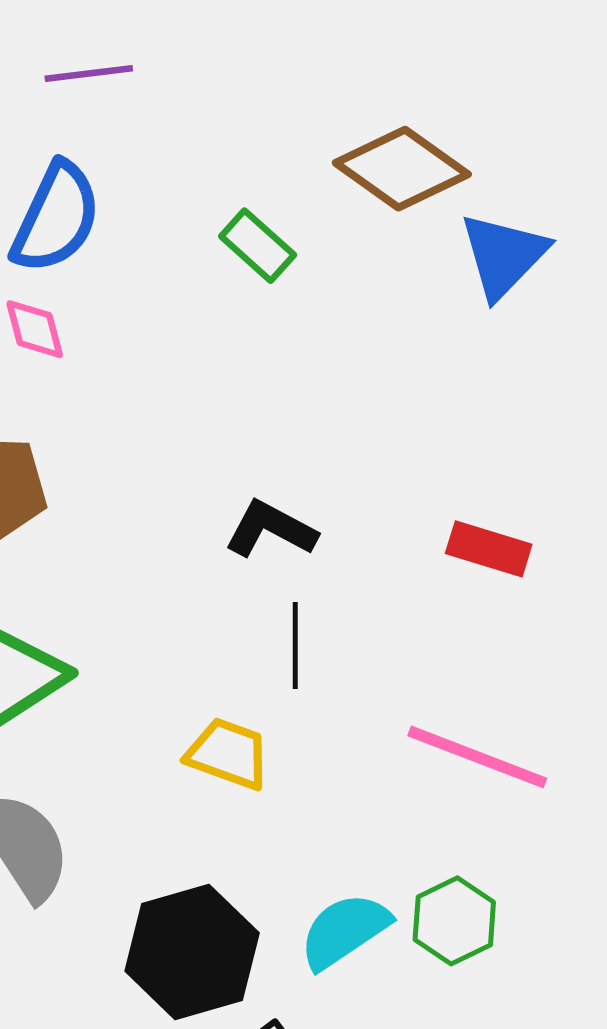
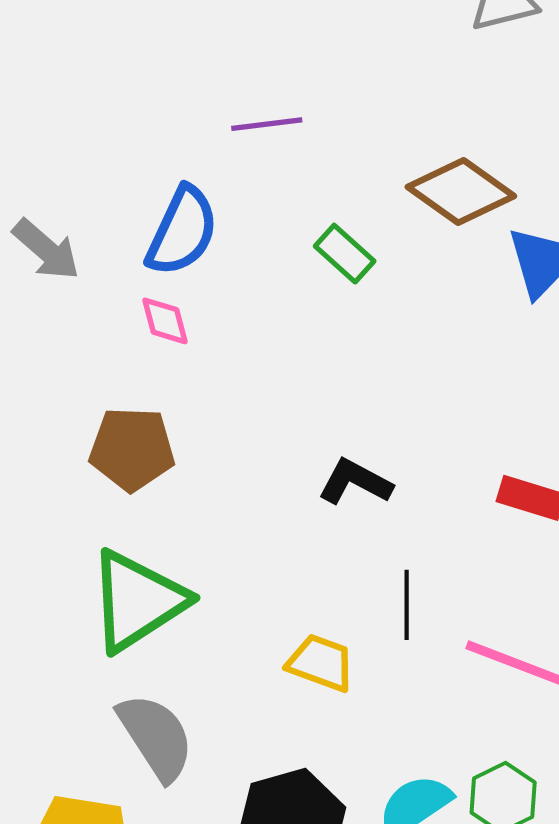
purple line: (89, 74) -> (267, 124), moved
black line: (295, 646) -> (407, 605), moved

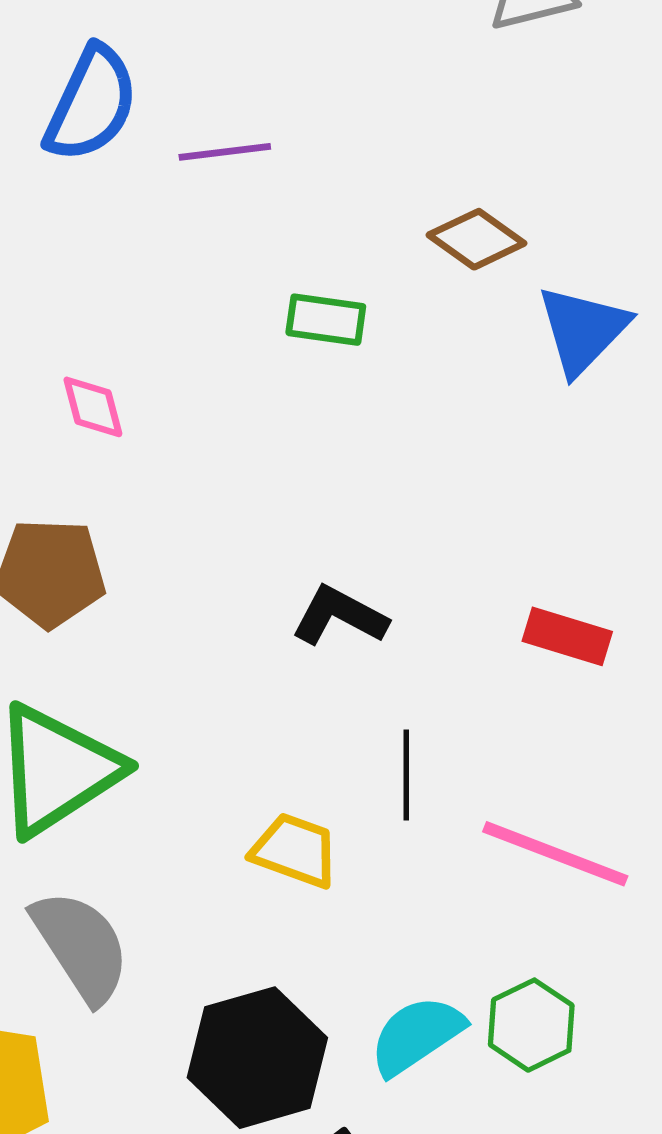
brown diamond: (461, 192) -> (476, 239), size x0.7
blue semicircle: (182, 231) -> (91, 104), moved
green rectangle: (345, 254) -> (326, 320), turned -34

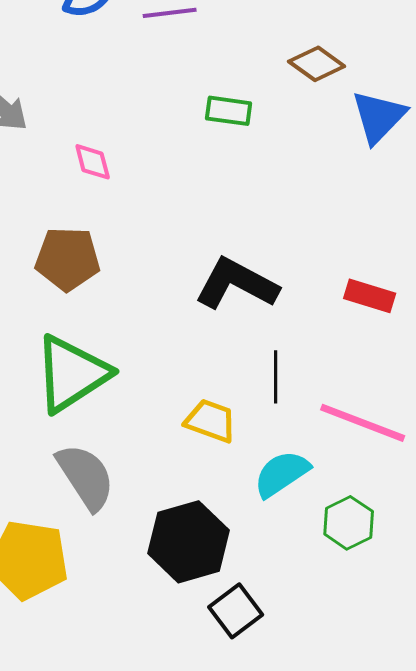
black L-shape: (340, 616) -> (237, 284), size x1.5
cyan semicircle: (417, 1035) -> (282, 474), moved

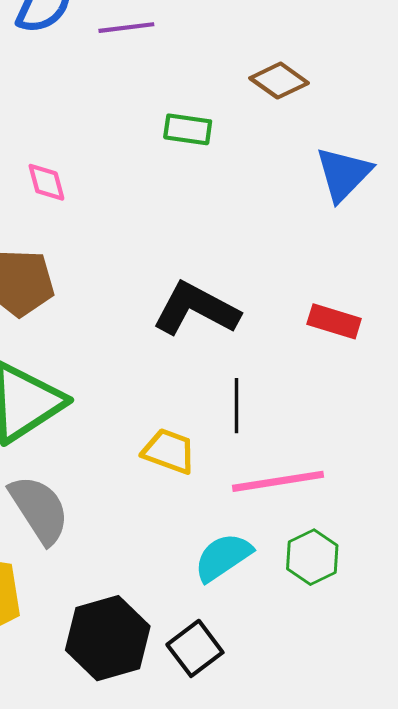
blue triangle: (379, 117) -> (343, 174), moved
pink line: (363, 423) -> (278, 481), moved, turned -30
cyan semicircle: (282, 474) -> (223, 557), moved
black hexagon: (189, 542) -> (108, 638), moved

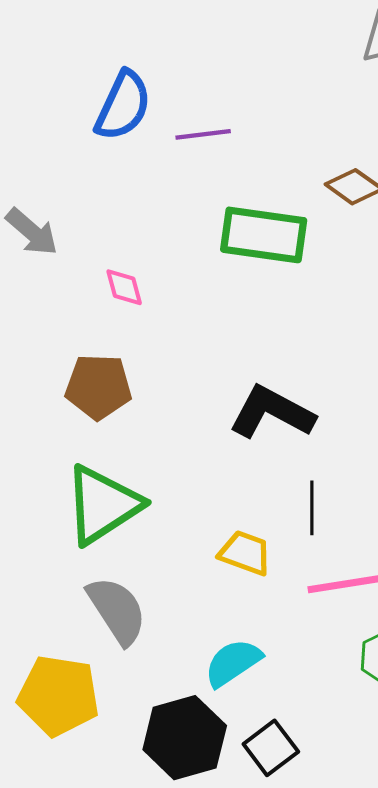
green rectangle: (188, 129) -> (264, 235), size x1.8
cyan semicircle: (223, 557) -> (233, 663), moved

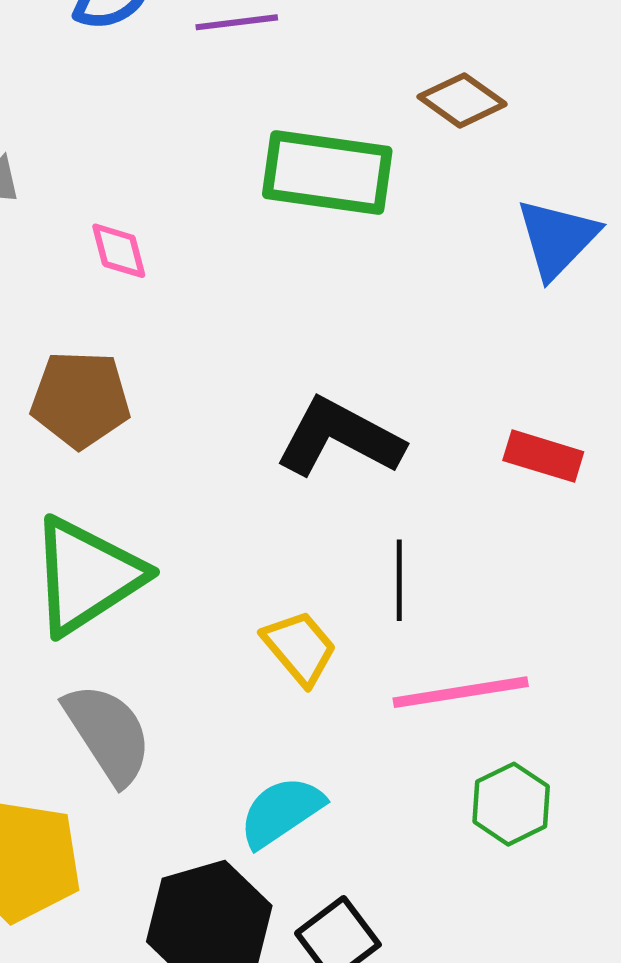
yellow trapezoid: (245, 553) -> (300, 648), turned 30

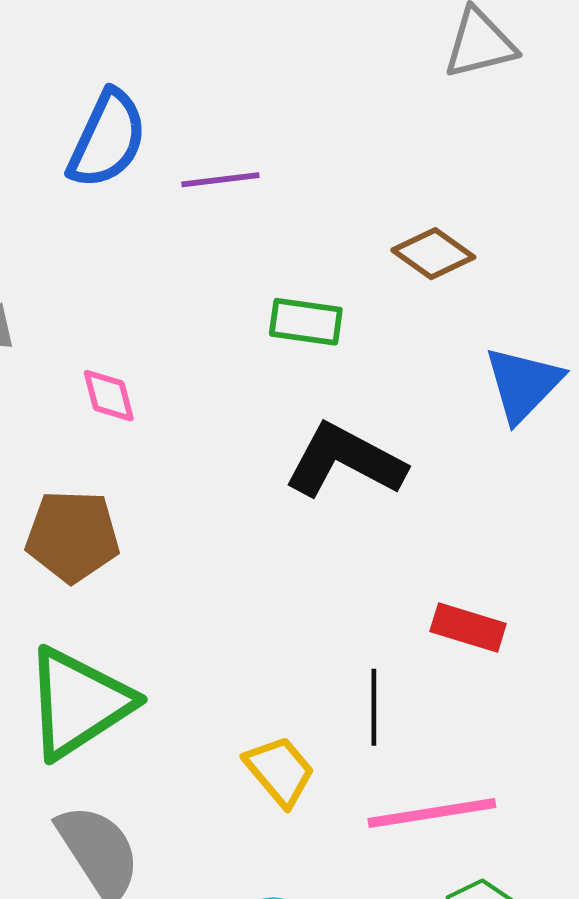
green rectangle: (327, 173) -> (306, 322), size x0.6
black L-shape: (339, 438) -> (345, 461), moved
red rectangle: (543, 456) -> (468, 627), moved

